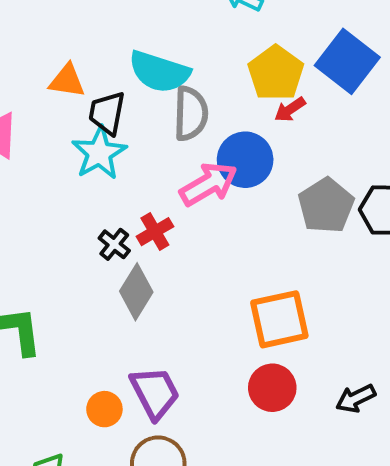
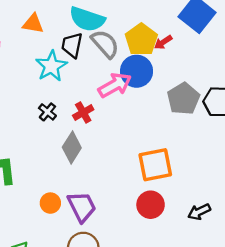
yellow pentagon: (276, 73) -> (141, 40), moved
black trapezoid: (107, 113) -> (72, 45), moved
gray semicircle: (191, 114) -> (105, 44), turned -44
black cross: (114, 244) -> (47, 112), moved
orange circle: (104, 409) -> (50, 203), moved

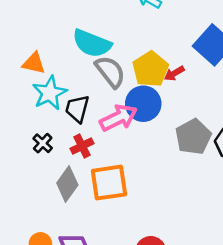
orange triangle: (33, 24) -> (34, 63), moved
black trapezoid: (72, 45) -> (77, 109), moved
orange square: (155, 165) -> (109, 183), moved

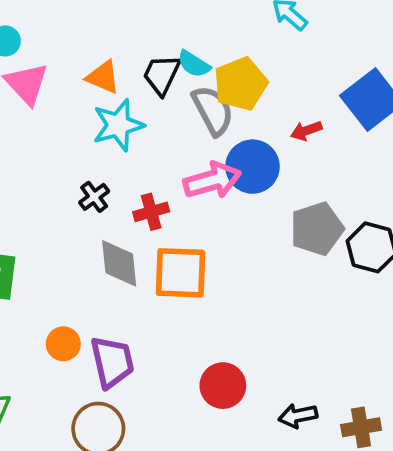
cyan semicircle: (92, 43) -> (194, 64), size x0.6
yellow pentagon: (150, 69) -> (241, 84), moved
black trapezoid: (77, 109) -> (162, 75), moved
gray diamond: (67, 184) -> (119, 263), turned -52

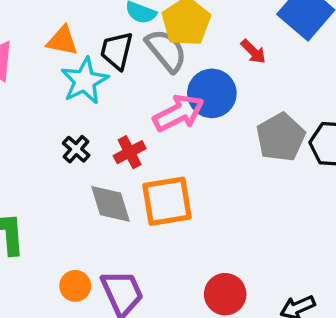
black trapezoid: (162, 75) -> (117, 51), moved
red arrow: (306, 131) -> (253, 52), turned -104

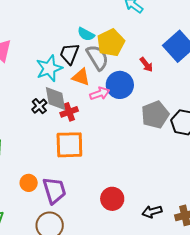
orange triangle: (62, 41) -> (81, 77), moved
pink arrow: (179, 113) -> (100, 93), size x0.7
orange square: (167, 201) -> (69, 145), moved
gray diamond: (111, 204) -> (56, 98), moved

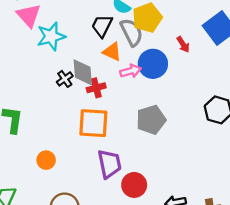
cyan star: (49, 68) -> (51, 36), moved
gray pentagon: (155, 115) -> (151, 120), moved
purple trapezoid: (54, 190) -> (109, 164), moved

